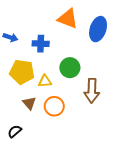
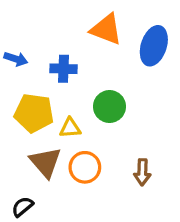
brown arrow: (92, 91) -> (142, 172), moved, size x0.7
brown triangle: (29, 103) -> (45, 162), size x1.5

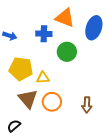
blue cross: (64, 69) -> (44, 34), moved
green circle: (109, 107) -> (67, 52), moved

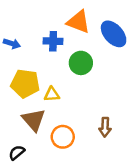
blue ellipse: (94, 28) -> (114, 34), turned -60
orange circle: (52, 102) -> (63, 137), moved

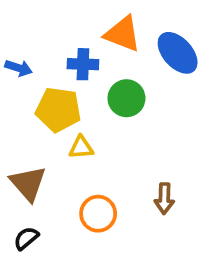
yellow pentagon: (25, 84) -> (58, 110), moved
brown triangle: (34, 120) -> (28, 183), moved

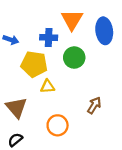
orange triangle: (123, 34) -> (72, 20), turned 40
blue ellipse: (178, 53) -> (104, 31), turned 35
brown arrow: (164, 199) -> (94, 105), moved, turned -150

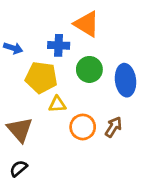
orange triangle: (72, 20) -> (87, 24), turned -30
blue ellipse: (104, 31) -> (126, 80), moved
orange circle: (58, 125) -> (83, 127), moved

